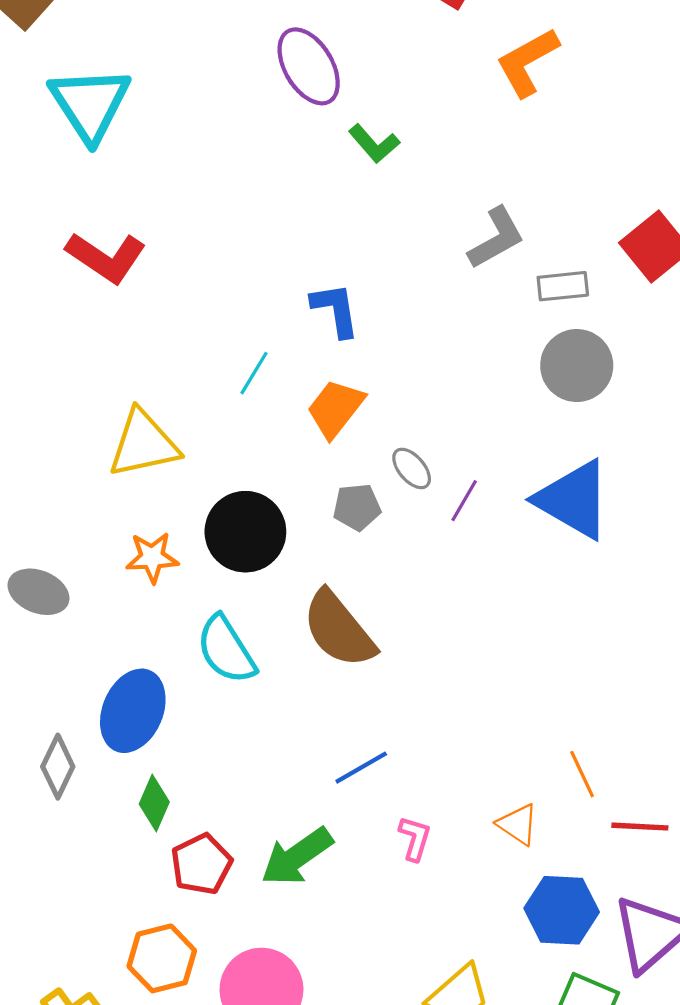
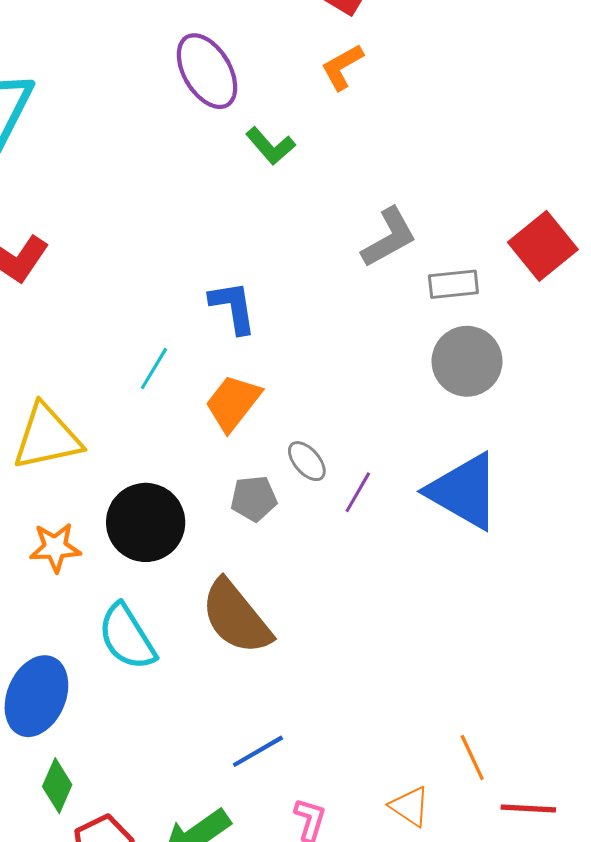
orange L-shape: (527, 62) -> (342, 67), moved, size x0.7

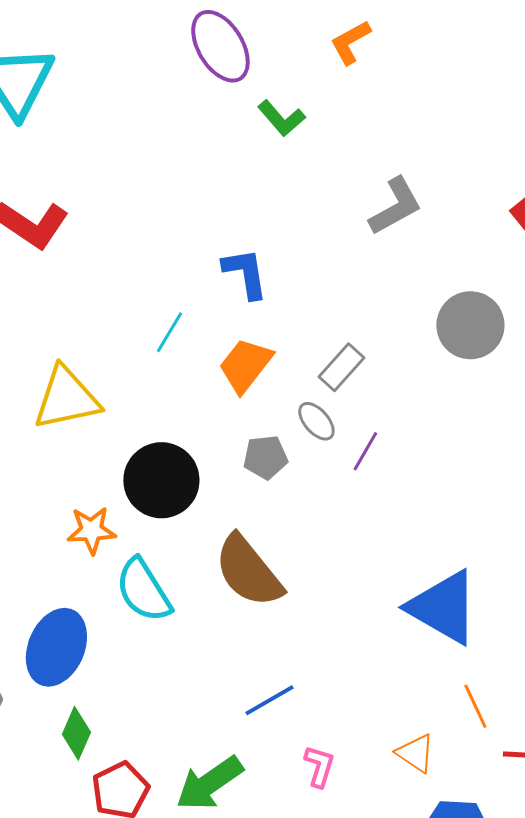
gray rectangle: (453, 284) -> (341, 367), moved, turned -42
blue triangle: (464, 491) -> (443, 607), moved
orange star: (55, 547) -> (91, 530), moved

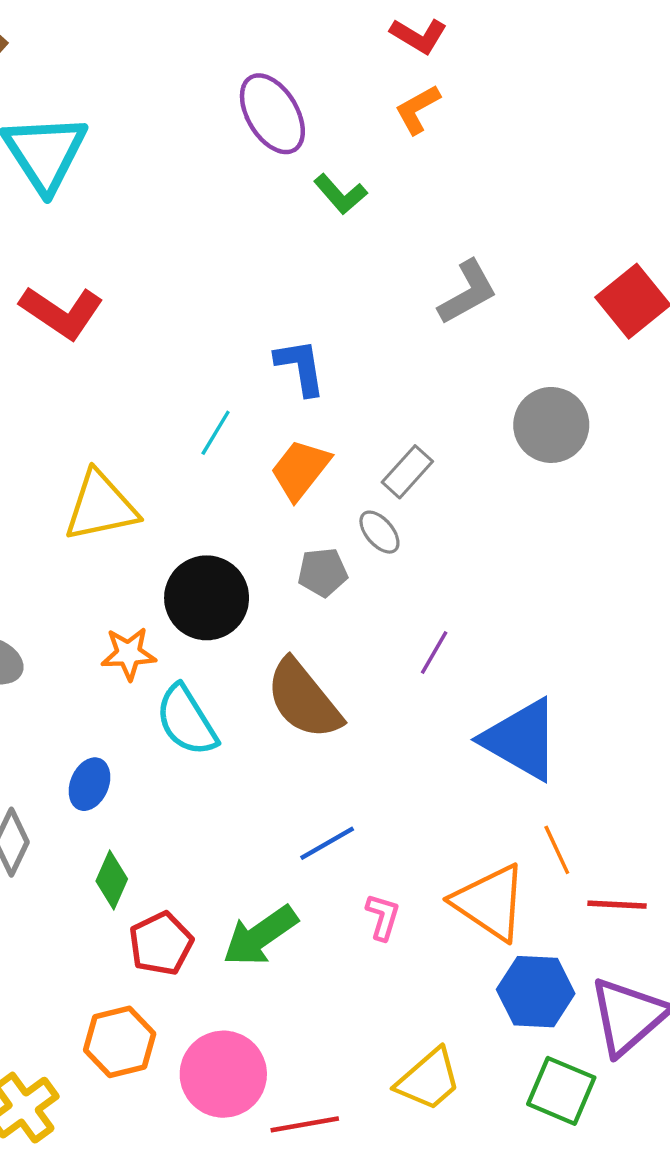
purple line: (365, 451) -> (434, 653), moved
blue ellipse: (56, 647) -> (89, 784), size x0.6
orange triangle: (415, 753) -> (490, 902), size x1.8

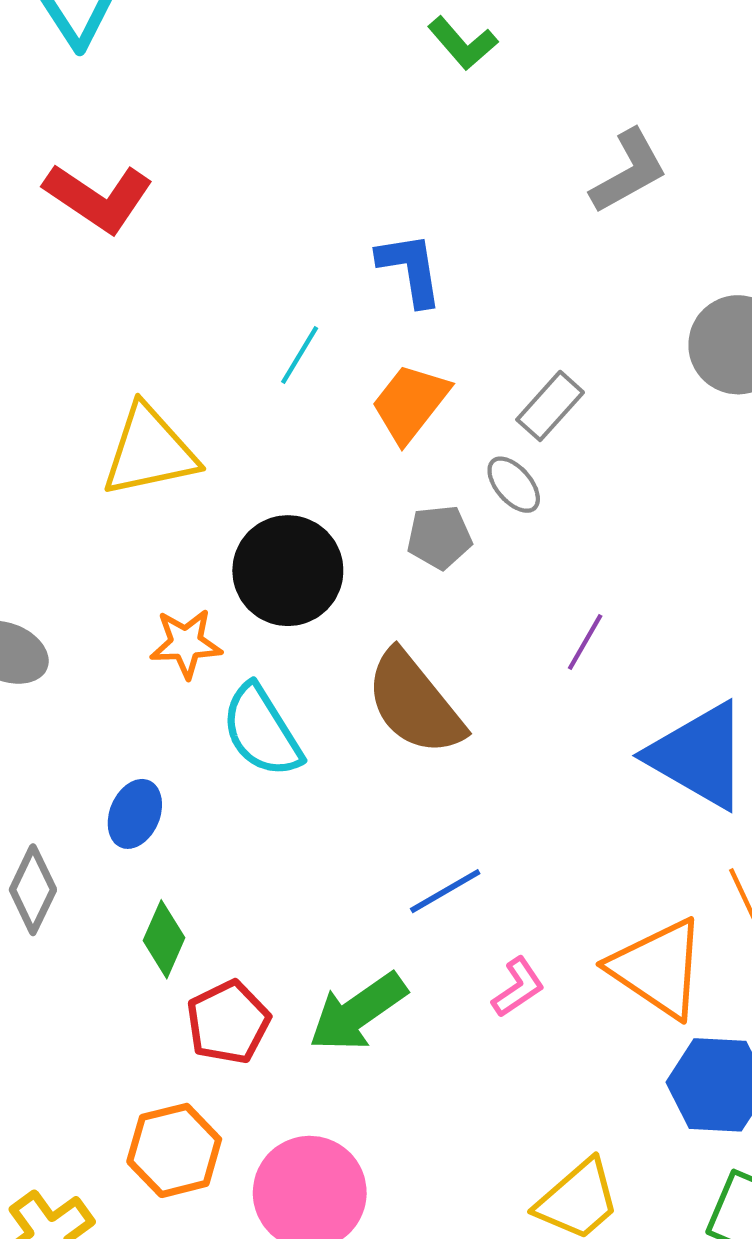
pink L-shape: (383, 917) -> (518, 987), turned 39

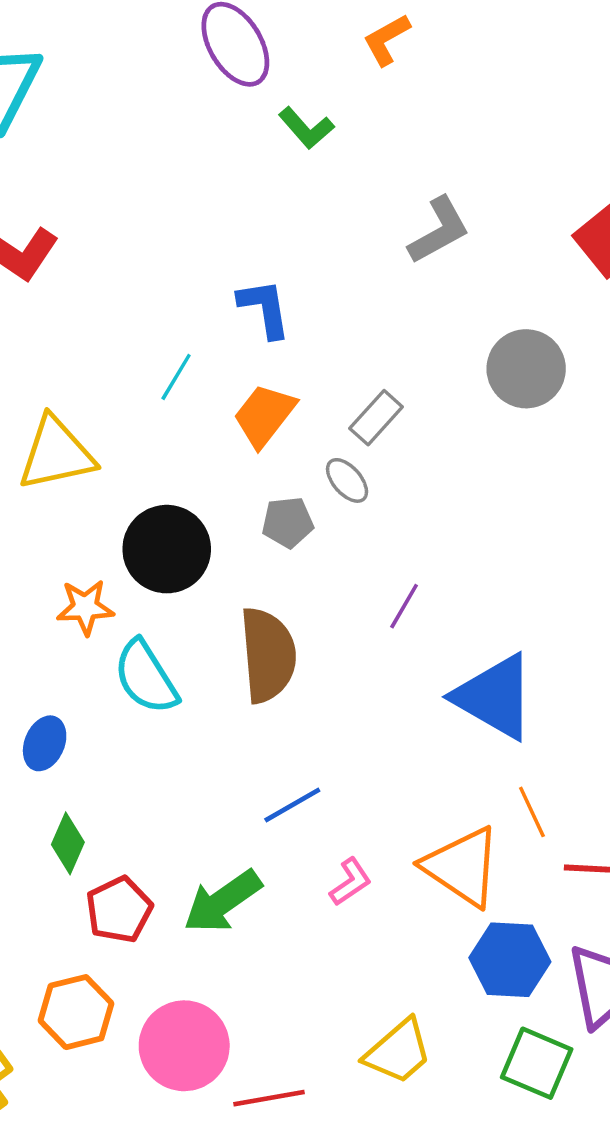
brown semicircle: (415, 703) -> (268, 655), turned -146

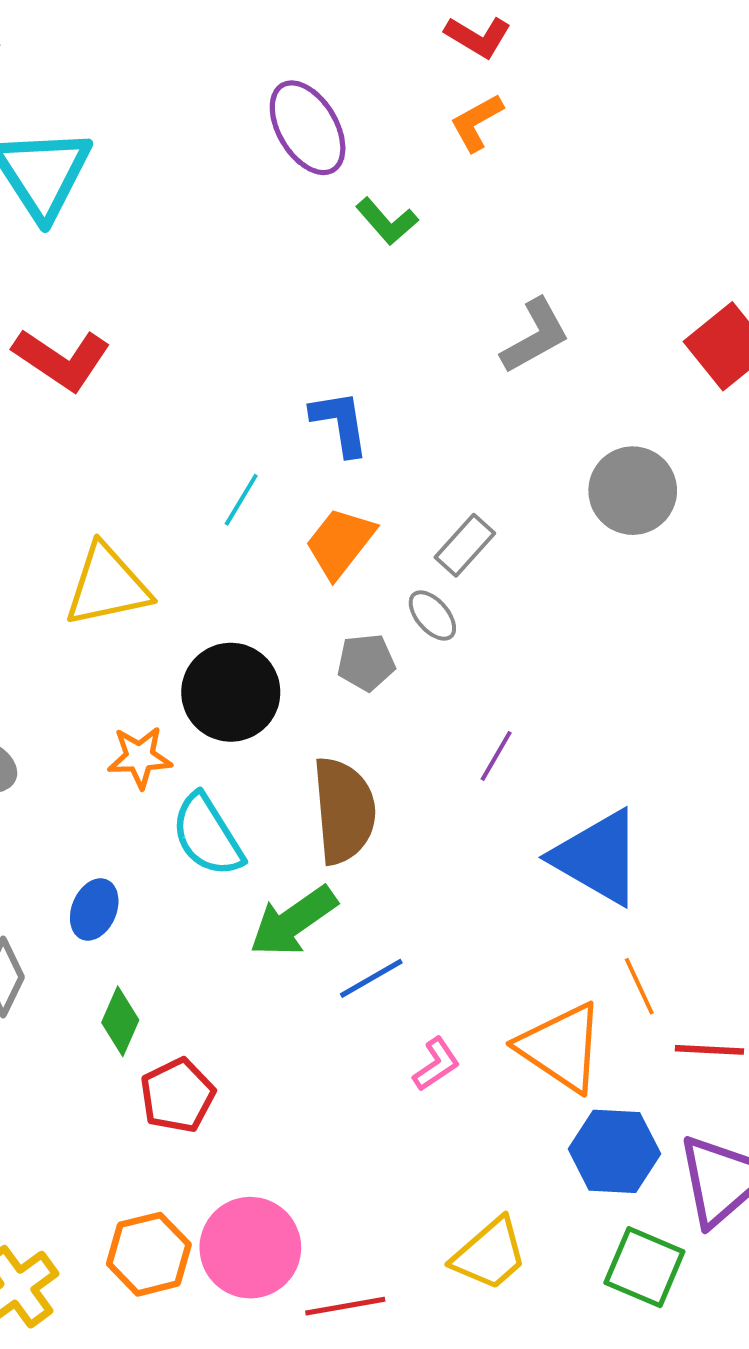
green arrow: (223, 902) -> (293, 921), moved
orange hexagon: (76, 1012) -> (149, 1254), moved

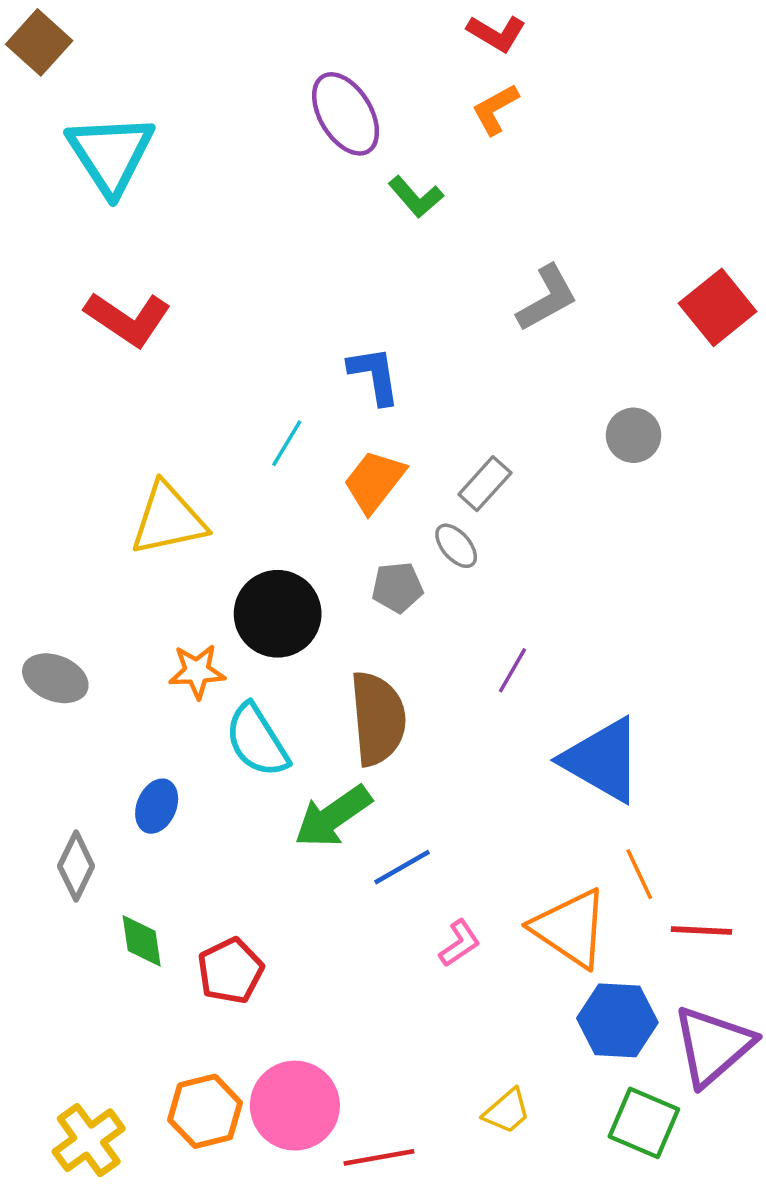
gray circle: (633, 491) -> (633, 435), size x0.7
green diamond: (120, 1021) -> (142, 941), moved, turned -32
yellow trapezoid: (490, 1254) -> (507, 1111), size x0.7

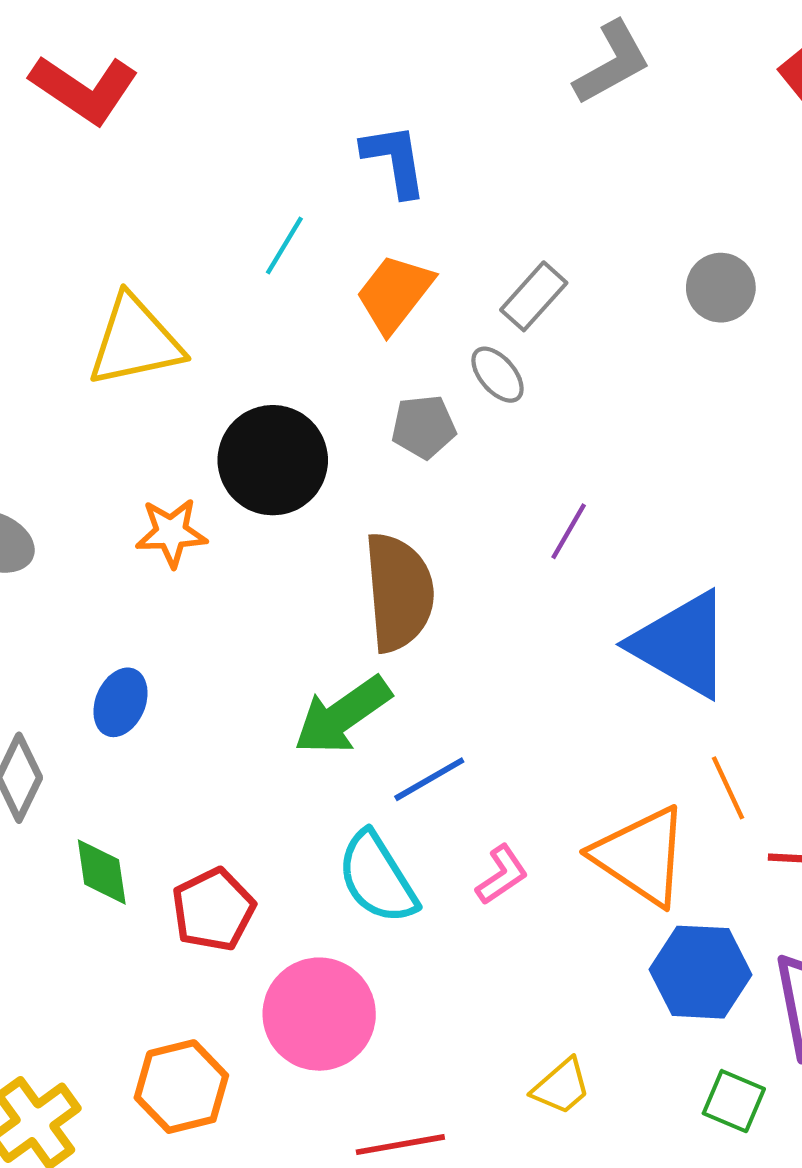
gray circle: (633, 435) -> (721, 288), moved
cyan semicircle: (257, 740) -> (377, 878), moved
pink circle: (295, 1106) -> (319, 1014), moved
green square: (644, 1123) -> (734, 1101), size x0.7

